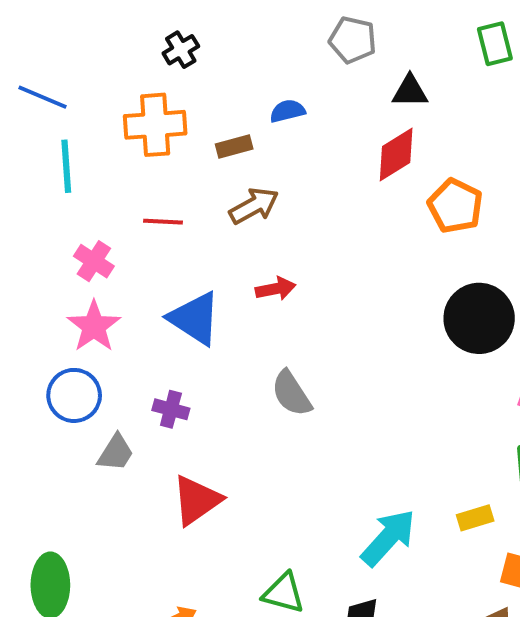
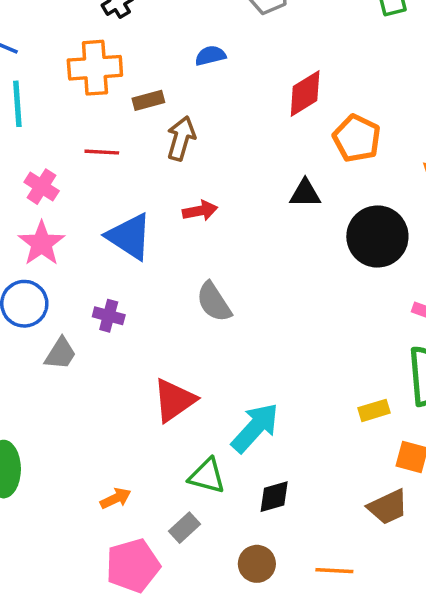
black triangle: (410, 91) -> (305, 193), moved
brown rectangle: (234, 147) -> (148, 100), moved
brown arrow: (254, 206) -> (181, 138), turned -45
red triangle: (197, 500) -> (174, 400), moved
cyan arrow: (388, 538) -> (255, 428), moved

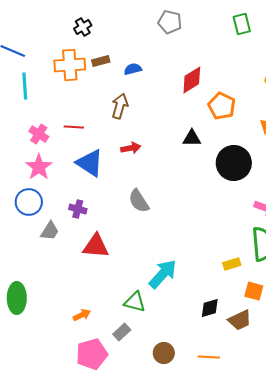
blue semicircle: (210, 56) -> (133, 69), moved
brown rectangle: (148, 100) -> (101, 61), moved
red line: (102, 152) -> (74, 127), moved
red triangle: (174, 400) -> (96, 246), moved, turned 40
black diamond: (274, 497) -> (210, 308), moved

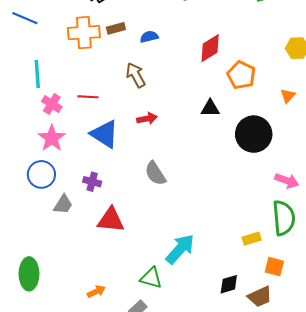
cyan line: (25, 86) -> (37, 74), moved
brown arrow: (120, 106) -> (136, 75), turned -45

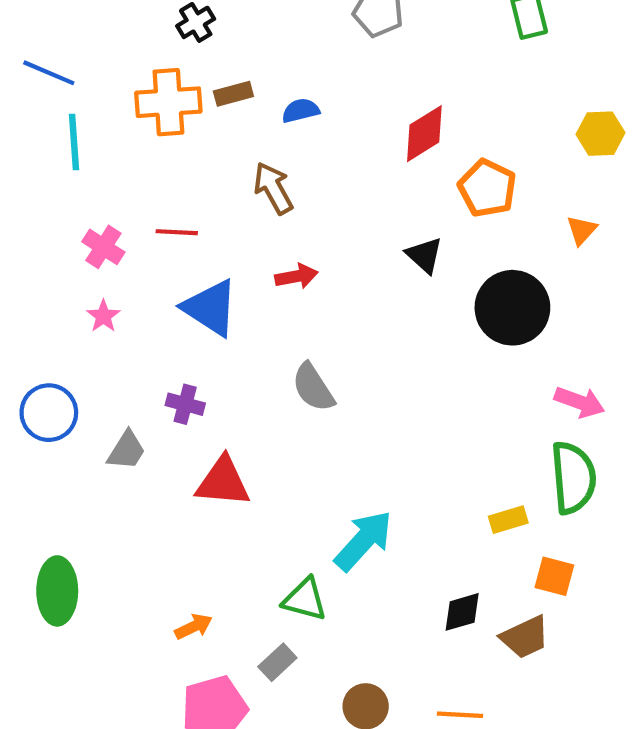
cyan line: (37, 74) -> (74, 142), moved
black triangle: (210, 108) -> (424, 255), turned 42
pink star: (52, 138) -> (103, 316), size x0.6
blue circle: (41, 174) -> (49, 413), moved

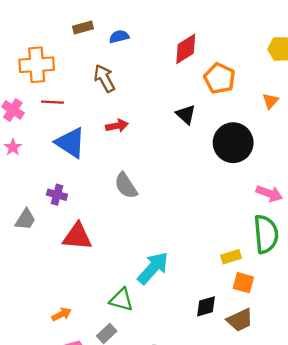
orange cross: (168, 102) -> (37, 65), moved
orange square: (554, 576) -> (243, 283), moved

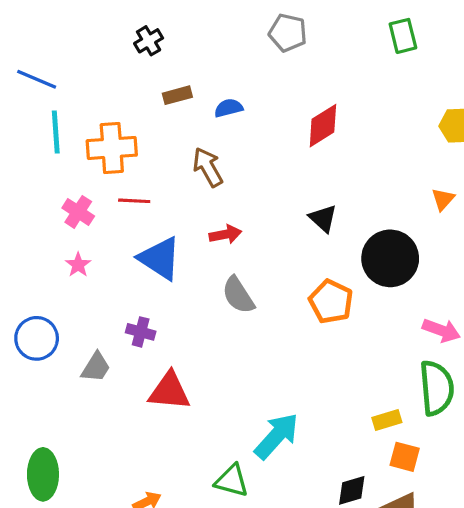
orange pentagon: (220, 78) -> (331, 302), moved
gray semicircle: (126, 186) -> (238, 295), moved

